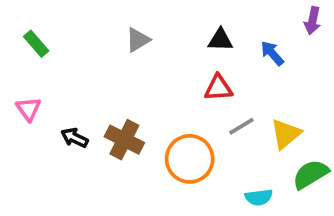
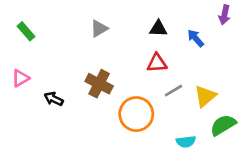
pink triangle: (28, 109) -> (20, 78), turned 36
brown cross: (124, 140) -> (99, 84), moved

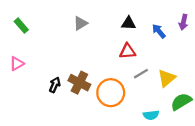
purple arrow: (224, 15) -> (183, 22), moved
brown cross: (99, 84) -> (79, 83), moved
black arrow: (54, 99) -> (55, 85), moved, turned 88

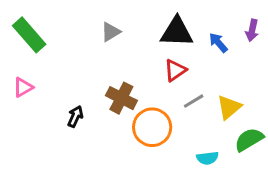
black triangle: (129, 23) -> (177, 32), size x1.6
green rectangle: (21, 26) -> (29, 35), size x1.6
red triangle: (127, 51) -> (175, 70), turned -30
brown cross: (79, 83) -> (121, 98), moved

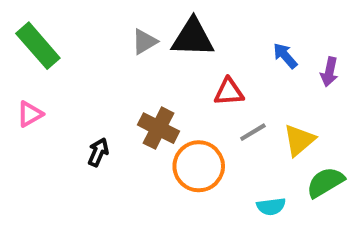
purple arrow: (252, 30) -> (329, 72), moved
black triangle: (177, 32) -> (193, 38), moved
red triangle: (175, 70) -> (229, 92), turned 30

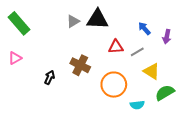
gray line: (253, 132) -> (137, 52), moved
yellow triangle: (299, 140) -> (152, 71), turned -48
orange circle: (199, 166) -> (114, 85), moved

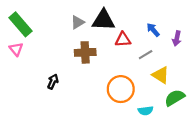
red triangle: (116, 47) -> (123, 39), moved
pink triangle: (15, 58) -> (16, 49), moved, turned -40
brown cross: (80, 65) -> (85, 52), moved, turned -30

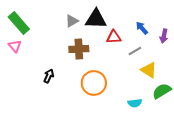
orange circle: (121, 89) -> (94, 83), moved

